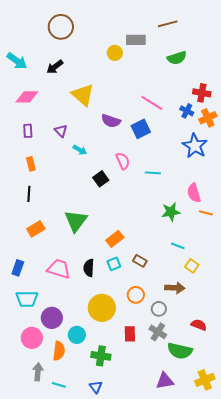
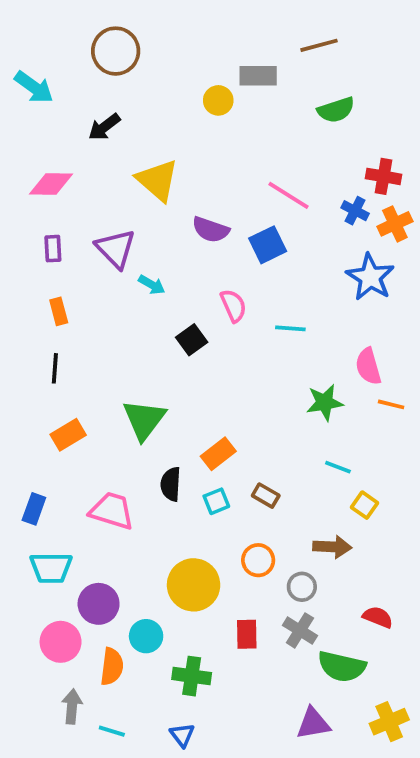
cyan arrow: (17, 61) -> (34, 87), moved
purple triangle: (61, 131) -> (116, 249), size x1.6
black semicircle: (89, 268) -> (171, 484), moved

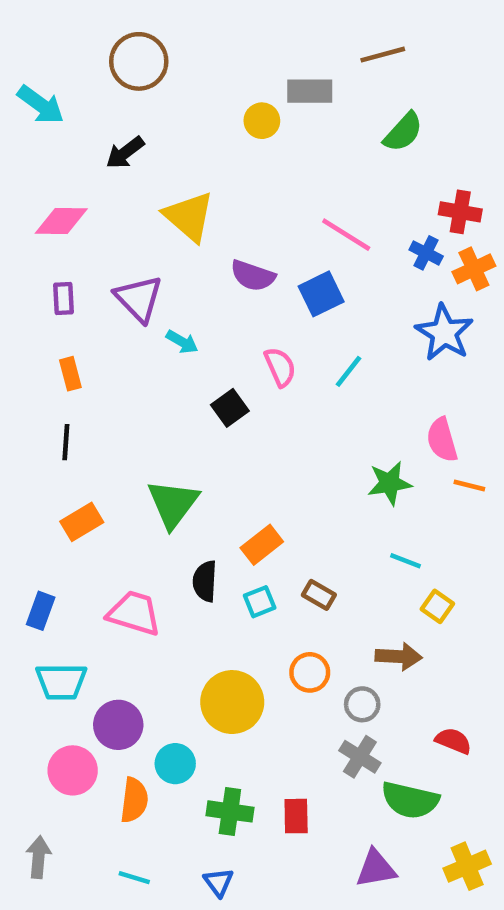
green semicircle: (336, 110) -> (403, 132), turned -30
cyan line: (290, 328) -> (349, 371), moved, turned -56
red rectangle: (247, 634) -> (296, 816), moved
gray arrow: (72, 706) -> (38, 857), moved

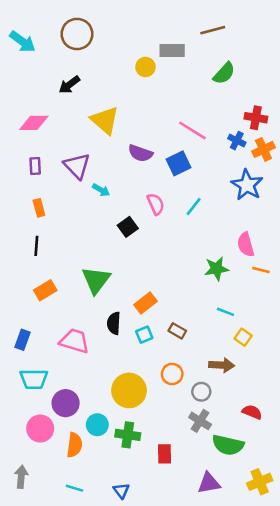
cyan arrow: (41, 105) -> (22, 42), moved
green cross: (230, 811) -> (128, 435), moved

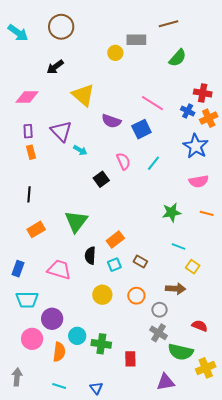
orange rectangle: (39, 208) -> (31, 152), moved
pink semicircle: (246, 245) -> (199, 181), moved, turned -84
yellow circle: (129, 390) -> (102, 295), moved, size x0.7
yellow cross: (260, 482) -> (206, 368), moved

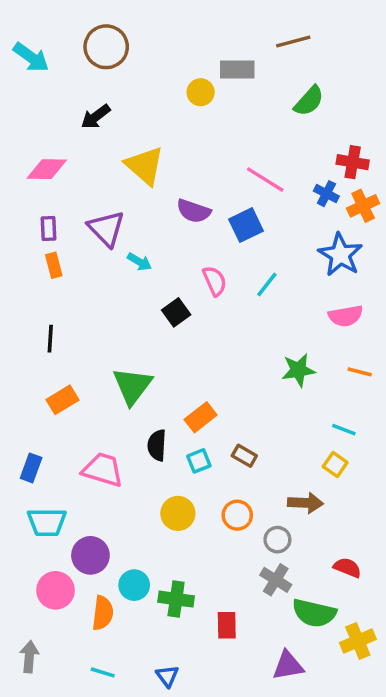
cyan line: (179, 247) -> (344, 430), moved

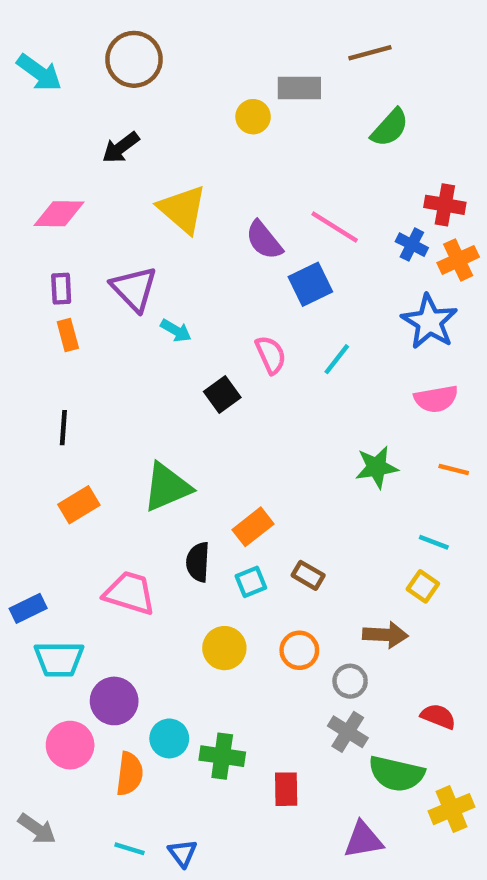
purple semicircle: (194, 211) -> (264, 240), moved, turned 32
green triangle: (132, 386) -> (167, 487), turned 30
blue rectangle: (31, 468) -> (28, 608), moved, turned 44
gray arrow: (29, 657) -> (37, 829), turned 120
blue triangle: (167, 676) -> (182, 853), moved

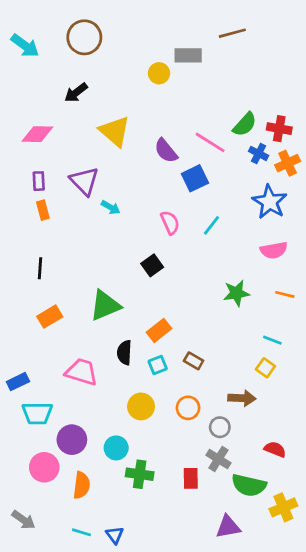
green semicircle: (390, 128) -> (245, 124), moved
black square: (222, 394) -> (152, 265), moved
cyan circle: (169, 738) -> (116, 448), moved
red rectangle: (286, 789) -> (191, 478), moved

